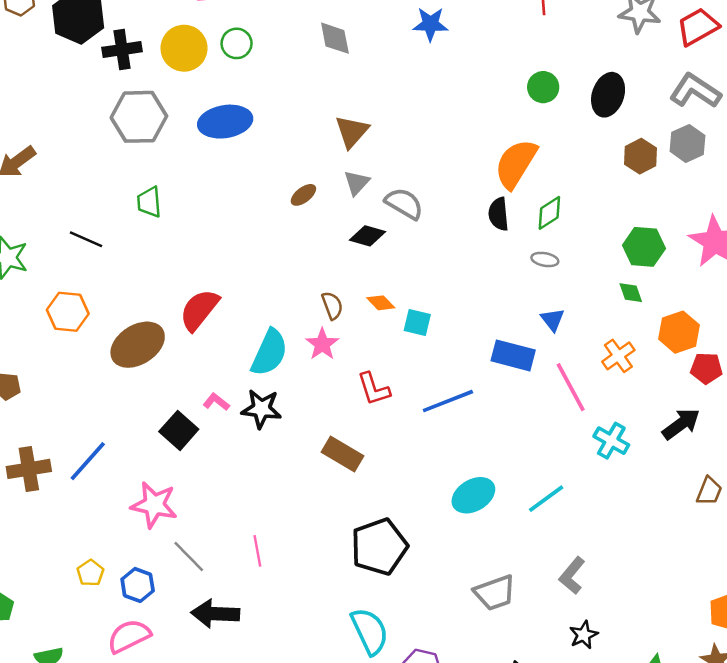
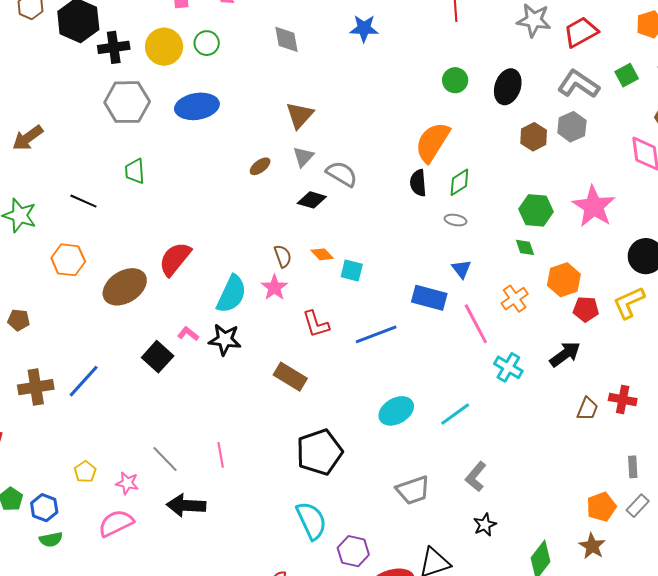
pink star: (154, 505) -> (127, 483), moved, size x0.6
blue hexagon: (138, 585) -> (44, 508), moved

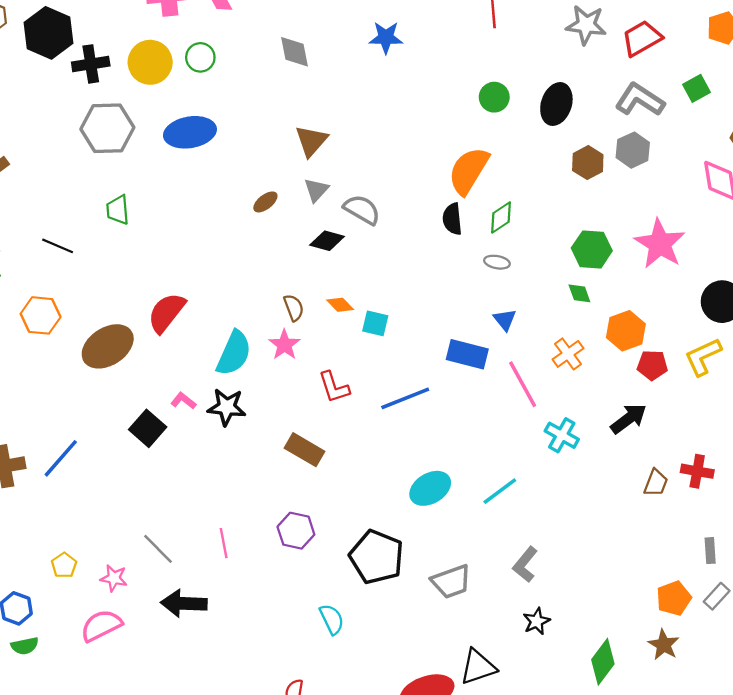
black pentagon: (319, 452) -> (377, 557), moved, turned -30
cyan semicircle: (311, 521) -> (332, 619), size x0.7
purple hexagon: (353, 551) -> (296, 531), moved

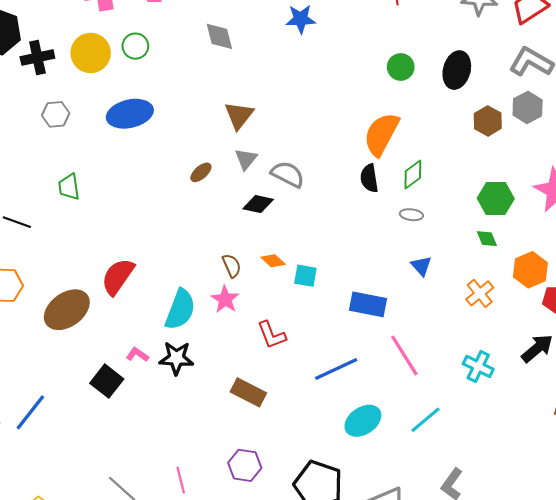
gray hexagon: (107, 128) -> (56, 114), size x0.6
blue rectangle: (467, 354) -> (368, 304), moved
pink line: (523, 384) -> (404, 355), moved
blue line: (405, 398) -> (336, 369), moved

